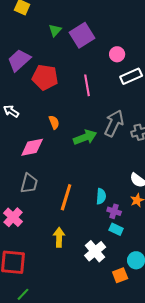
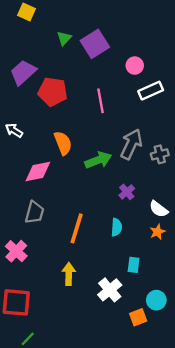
orange semicircle: (54, 122) -> (63, 143), size x1.5
purple cross: (114, 211) -> (127, 192), moved, turned 32
cyan rectangle: (116, 229) -> (134, 265), turned 72

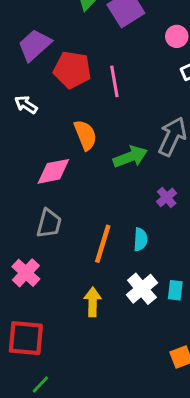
pink line: (101, 101) -> (114, 81), moved
white arrow: (14, 130) -> (26, 105), moved
cyan semicircle: (116, 227) -> (140, 239), moved
white cross: (110, 290) -> (142, 289), moved

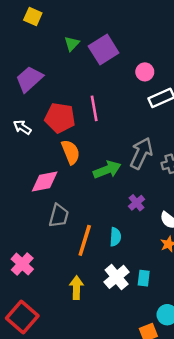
red pentagon: (72, 70) -> (60, 118), moved
gray trapezoid: (49, 224) -> (59, 216), moved
red square: (26, 338) -> (22, 317), turned 36

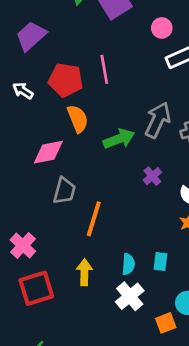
cyan semicircle: (115, 237) -> (128, 264), moved
white cross: (117, 277) -> (130, 296), moved
red square: (22, 317) -> (36, 288), moved, turned 32

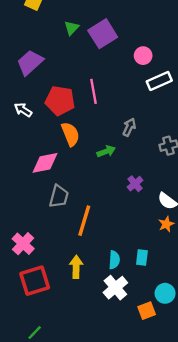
gray arrow: (158, 120) -> (129, 127), moved, size x0.6
green arrow: (119, 139) -> (106, 151), size x0.7

